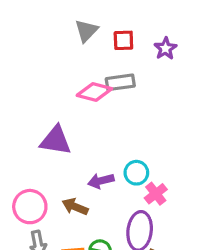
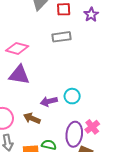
pink diamond: (94, 92) -> (17, 48), moved
pink cross: (156, 194) -> (92, 127), moved

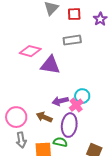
purple triangle: (19, 75) -> (50, 65), moved
pink cross: (92, 127) -> (76, 105), moved
purple ellipse: (74, 134) -> (69, 125), moved

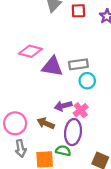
gray rectangle: (72, 40) -> (78, 64), moved
cyan circle: (82, 96) -> (87, 81), moved

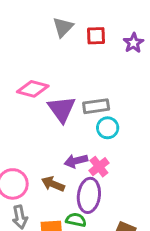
purple triangle: (52, 67) -> (62, 109), turned 45

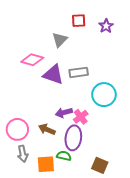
gray triangle: (63, 27) -> (60, 40), moved
purple triangle: (62, 109) -> (53, 75), turned -35
cyan circle: (108, 128) -> (104, 95), moved, size x1.5

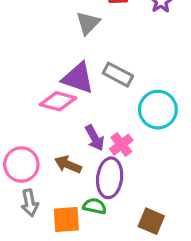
pink diamond: (32, 60) -> (58, 101), moved
gray rectangle: (79, 72) -> (118, 75), turned 36
purple arrow: (64, 113) -> (95, 138), turned -105

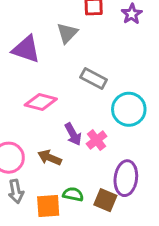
purple triangle: (78, 78) -> (26, 49), moved
purple ellipse: (110, 178) -> (126, 178), moved
brown square: (151, 221) -> (105, 200), moved

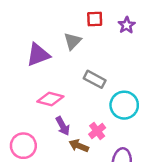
purple triangle: (26, 49) -> (38, 55), turned -40
purple arrow: (73, 134) -> (63, 126), moved
brown arrow: (50, 158) -> (79, 146), moved

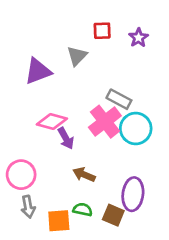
gray rectangle: (95, 79) -> (119, 99), moved
purple arrow: (63, 126) -> (66, 138), moved
pink cross: (97, 131) -> (105, 122), moved, size x1.6

